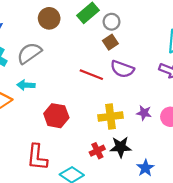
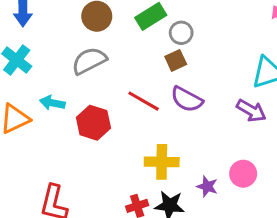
gray semicircle: (29, 53) -> (89, 61), moved
purple star: (144, 113) -> (207, 186), moved
red hexagon: (56, 116) -> (93, 123), moved

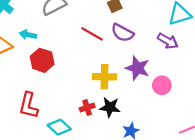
red hexagon: (93, 123) -> (42, 60), moved
purple star: (207, 186) -> (137, 68), moved, size x1.6

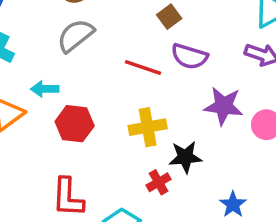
yellow cross: (105, 77) -> (148, 127), moved
black star: (110, 107) -> (185, 157), moved

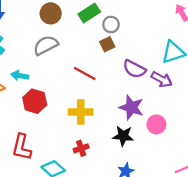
purple semicircle: (189, 56) -> (134, 69), moved
black star: (185, 157) -> (123, 136), moved

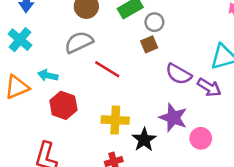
red line: (85, 74) -> (107, 69), moved
black star: (123, 136) -> (144, 140), moved, turned 30

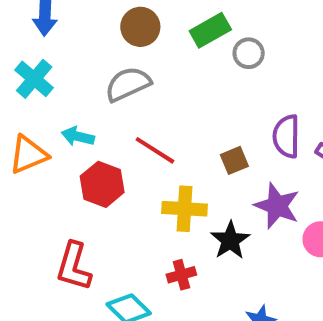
brown square: (149, 44) -> (234, 160), moved
red line: (107, 69) -> (155, 150), moved
purple semicircle: (179, 74) -> (286, 136), turned 60

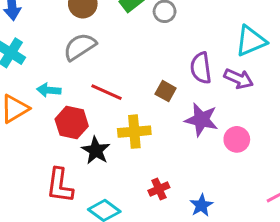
brown square: (234, 160) -> (166, 91), turned -30
black star: (230, 240) -> (96, 150), moved
red cross: (181, 275) -> (159, 189), moved

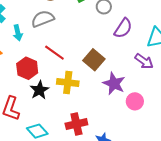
purple semicircle: (201, 68) -> (123, 28), moved, turned -150
cyan arrow: (49, 90) -> (18, 33), moved, turned -119
brown square: (166, 91) -> (94, 60), size x1.5
red cross: (159, 189) -> (76, 124), size x1.5

